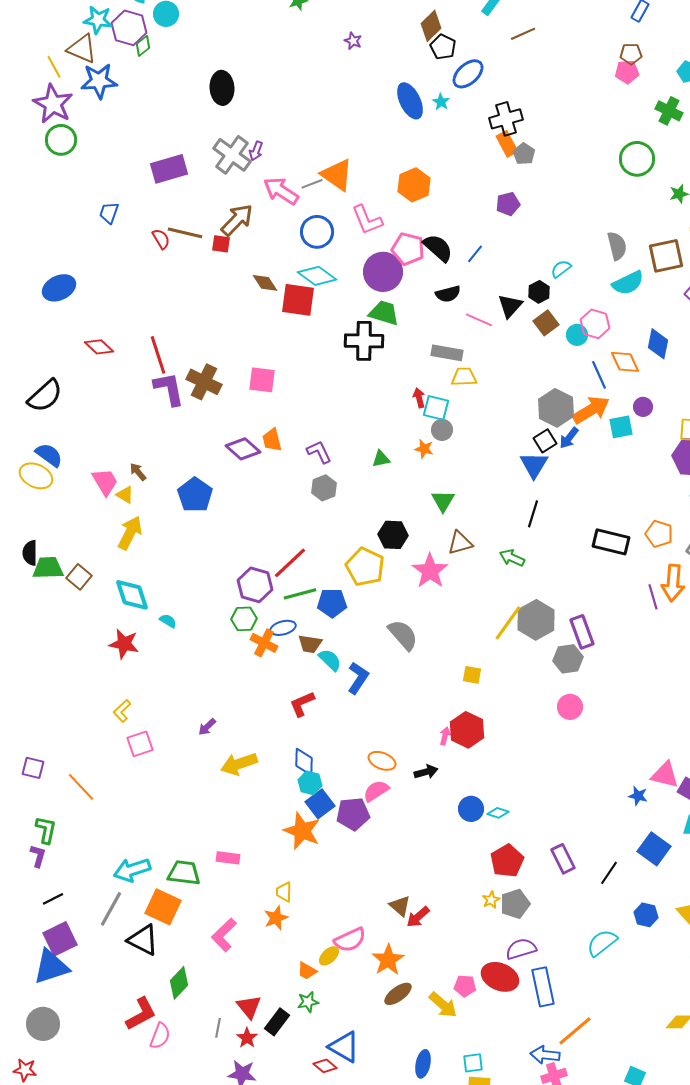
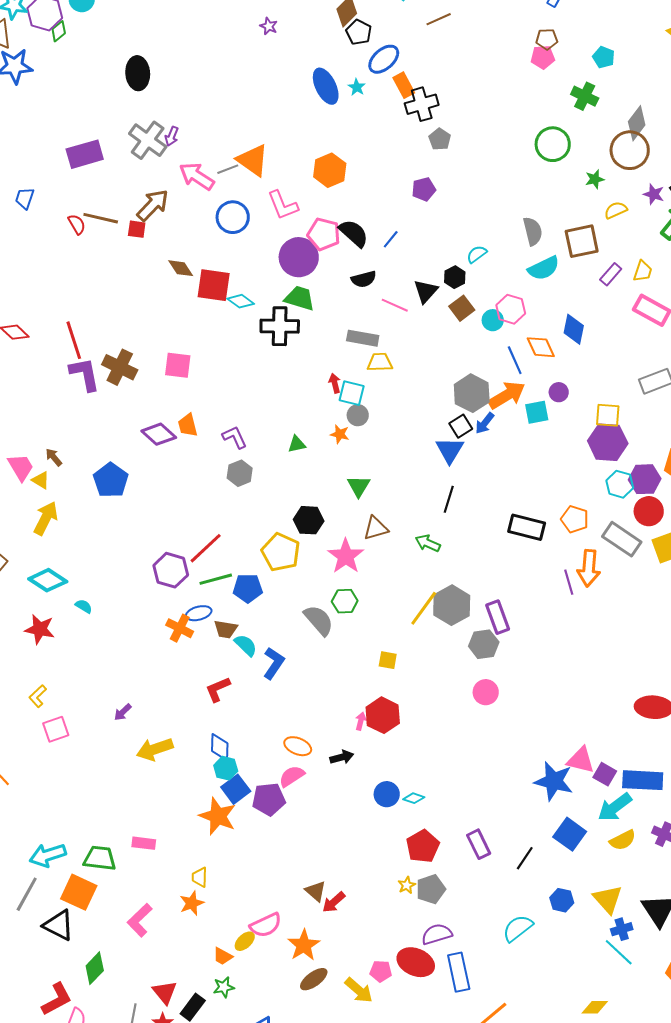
orange rectangle: (507, 144) -> (404, 85), moved
cyan diamond: (317, 276) -> (241, 301), moved, size x0.7
cyan diamond: (132, 595) -> (48, 580), turned -39
green hexagon: (244, 619) -> (345, 601), moved
blue star: (638, 796) -> (554, 781), size x2.0

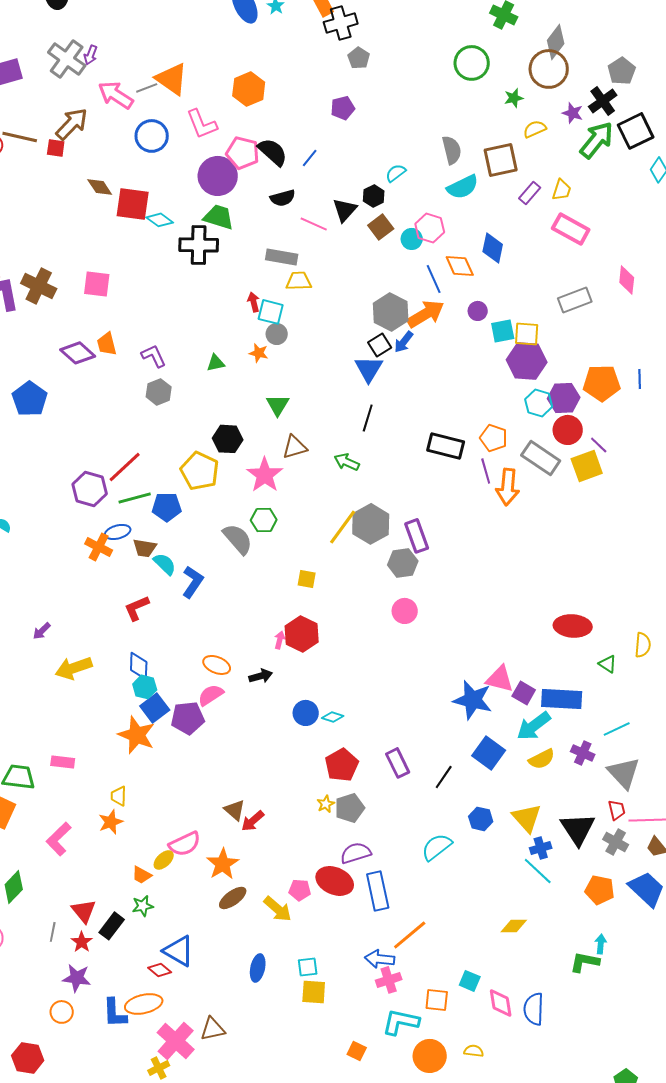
cyan square: (537, 412) -> (503, 331), moved
purple line: (569, 582) -> (486, 471), moved

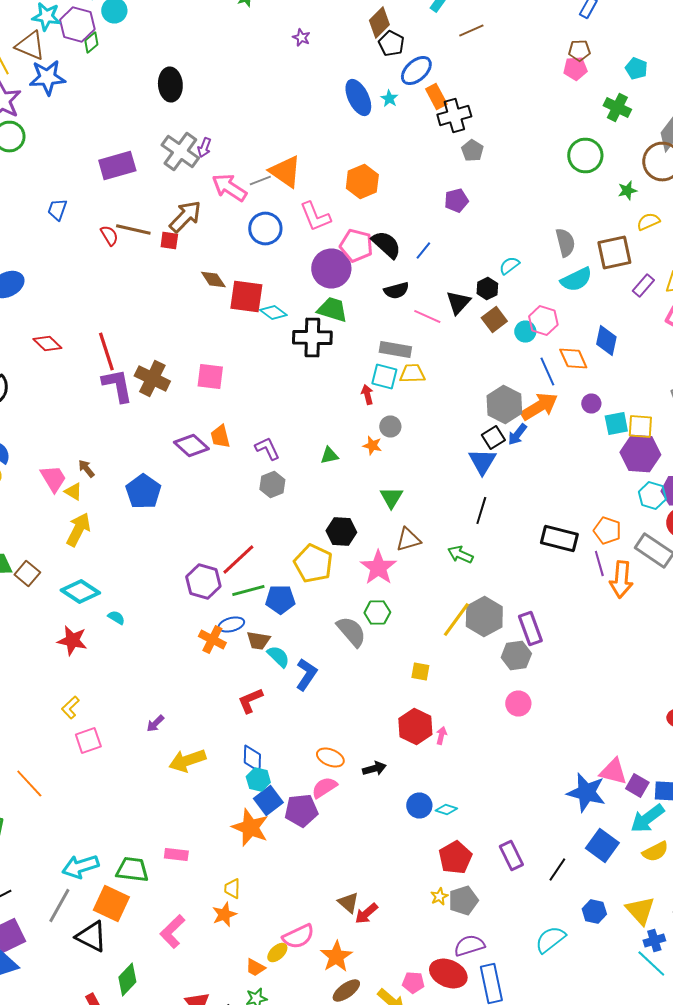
cyan square: (271, 312) -> (384, 376), moved
pink arrow: (280, 640) -> (441, 736), moved

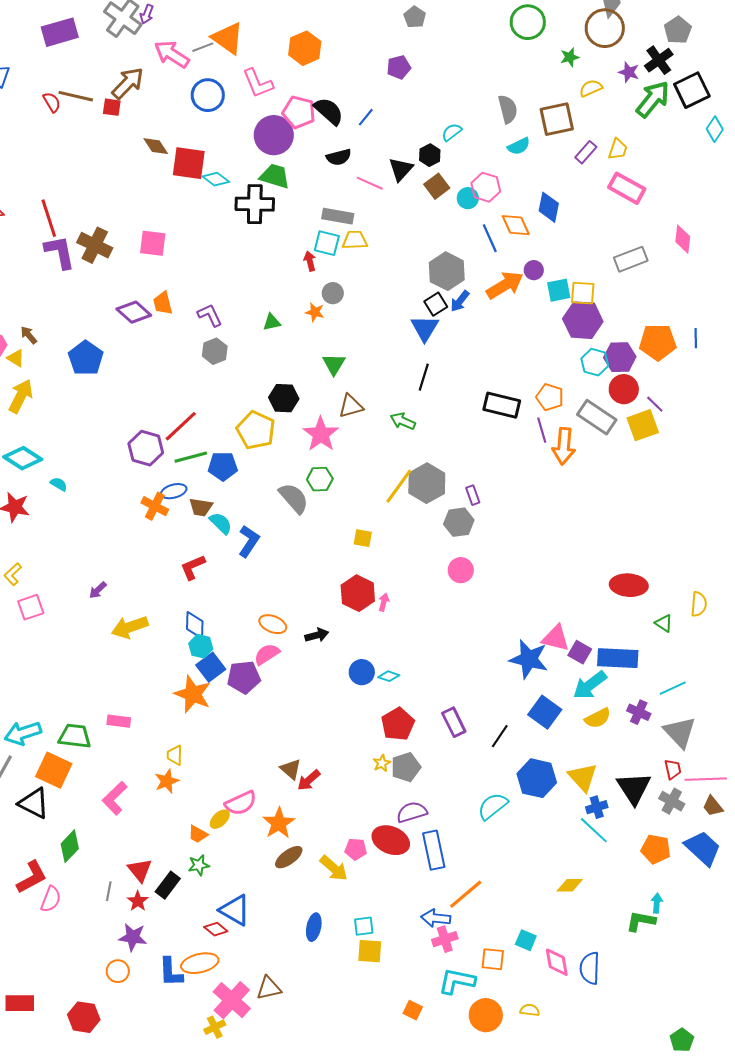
cyan semicircle: (576, 280) -> (519, 146), size x0.7
orange arrow: (539, 406) -> (505, 285), moved
purple rectangle: (530, 628) -> (473, 495), size x0.6
blue hexagon: (594, 912) -> (537, 778), size x1.6

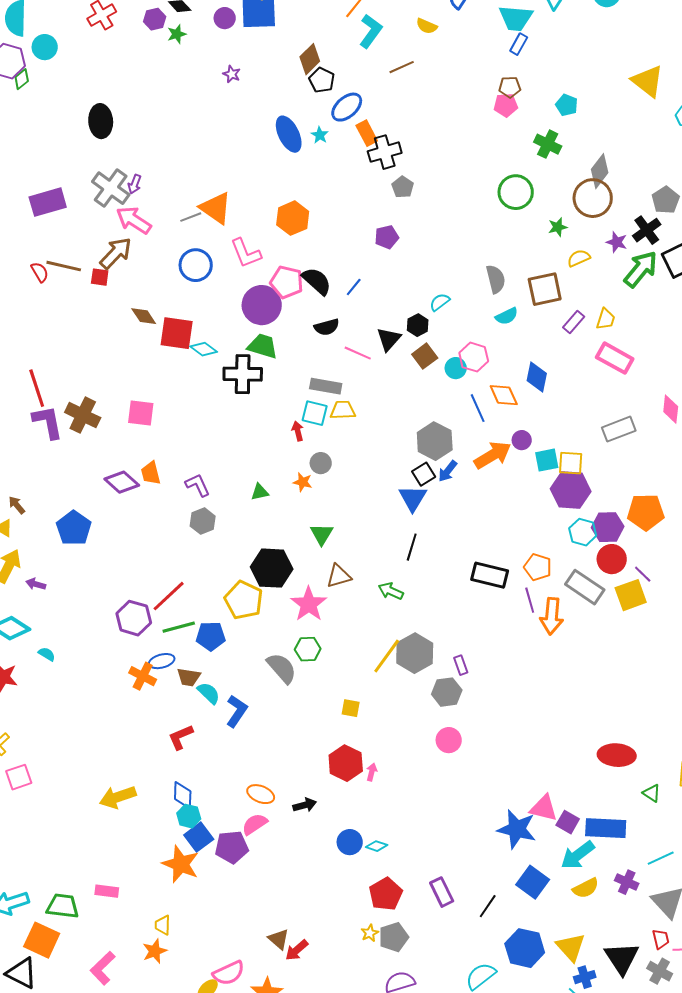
pink arrow: (172, 54) -> (134, 220), moved
black hexagon: (284, 398) -> (272, 568), size x1.4
purple arrow: (98, 590) -> (36, 584), moved, turned 60

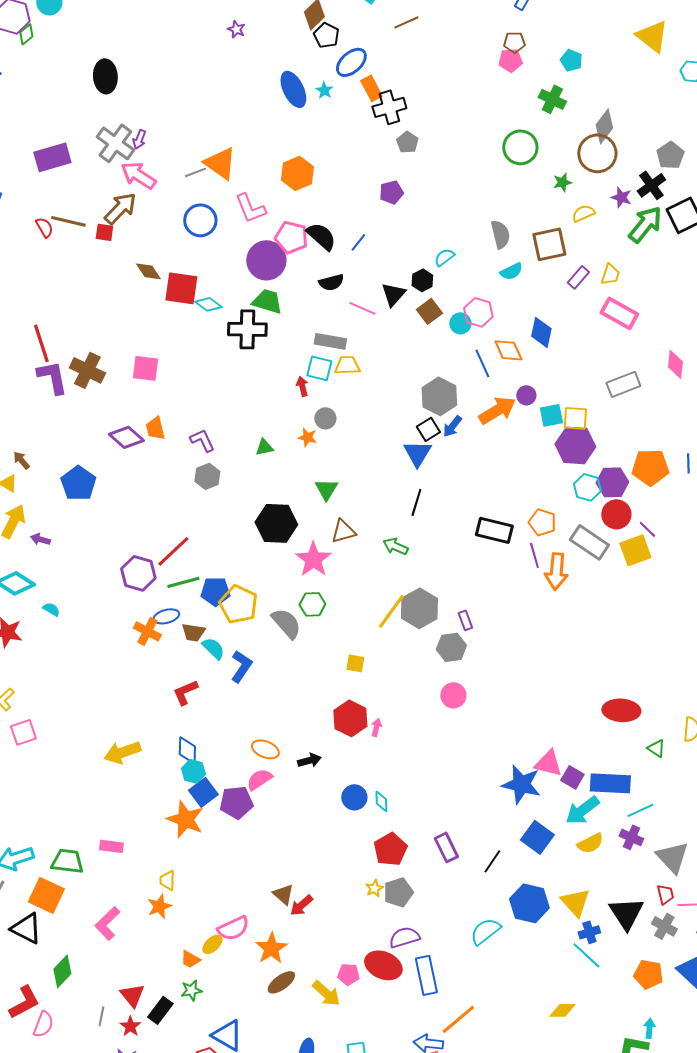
yellow pentagon: (244, 600) -> (238, 604), moved
cyan diamond: (377, 846) -> (381, 801), turned 70
cyan line: (661, 858) -> (640, 810), moved

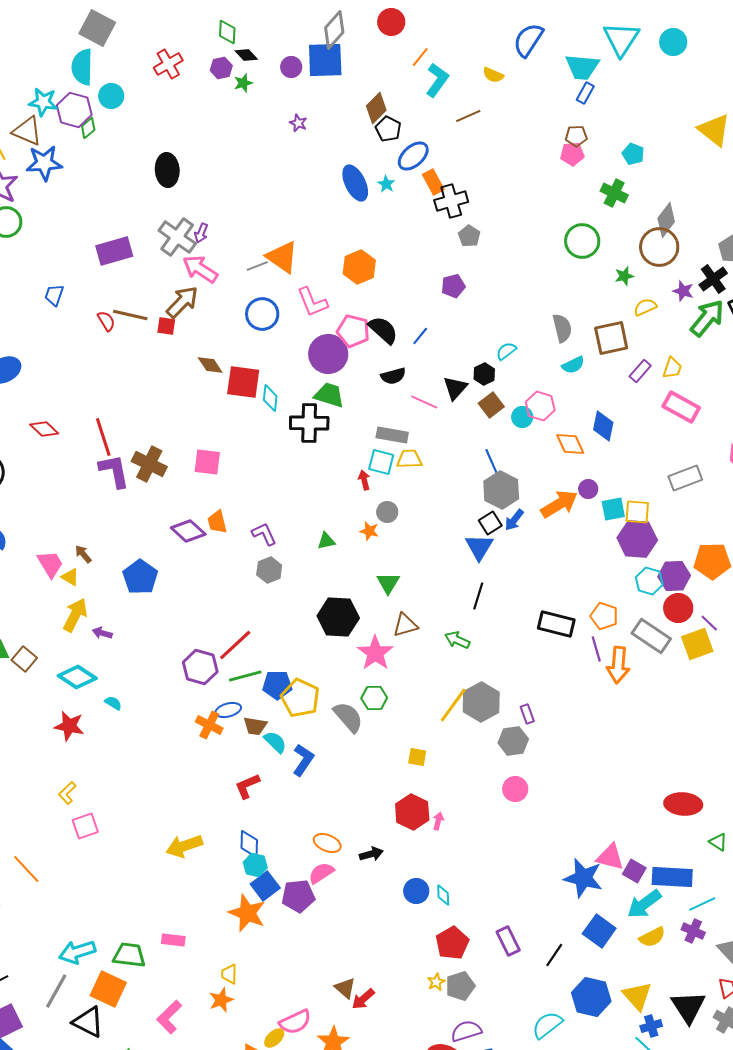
cyan diamond: (208, 304) -> (270, 398), turned 60
blue line: (482, 363) -> (492, 463), moved

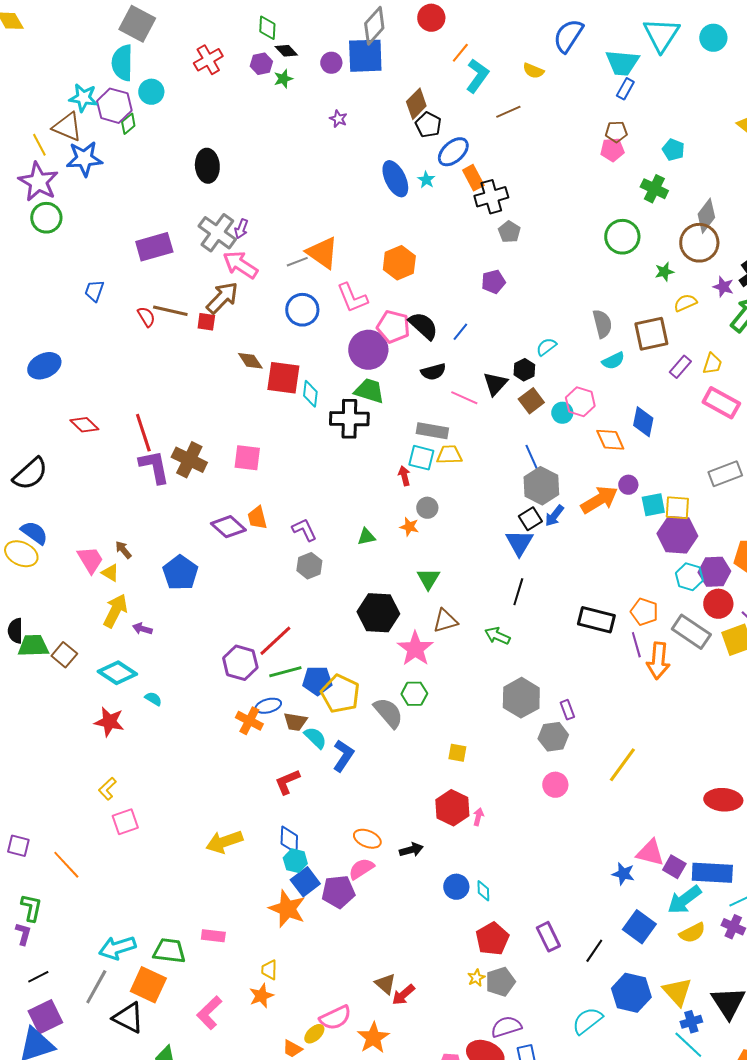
yellow line: (453, 705) -> (622, 765), moved
blue star: (583, 878) -> (623, 874), size x0.6

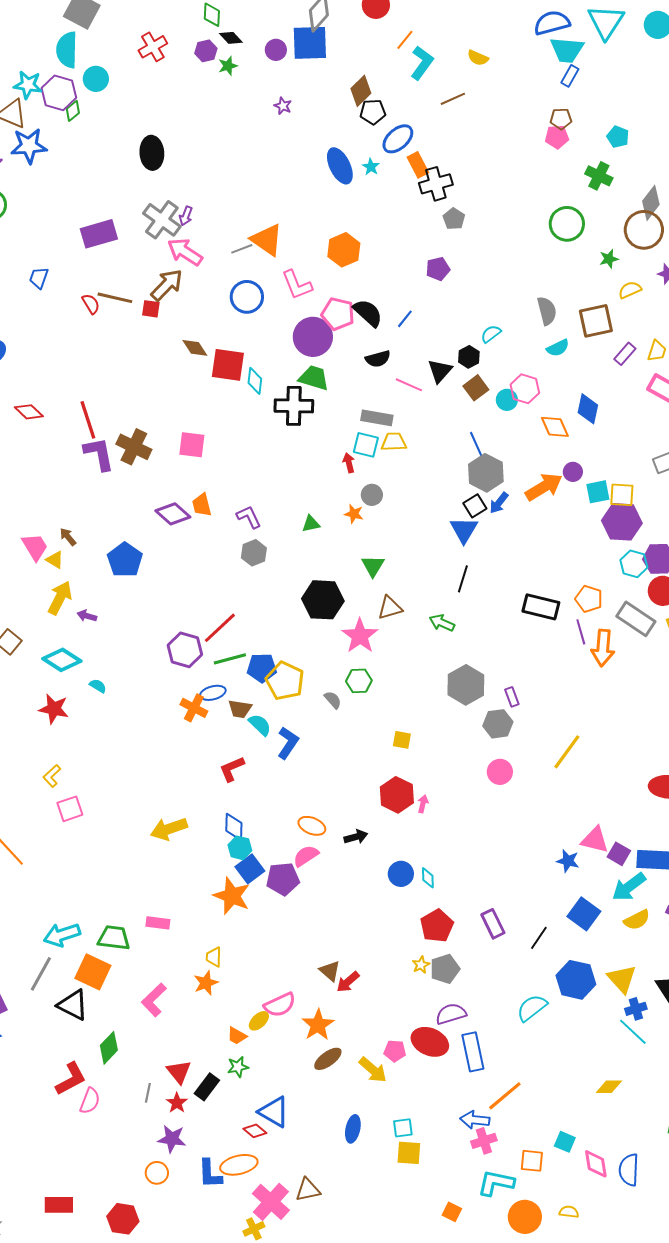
blue semicircle: (568, 36) -> (552, 23), moved, turned 42
black pentagon: (428, 125) -> (373, 112), turned -30
gray semicircle: (388, 713) -> (333, 700), size x0.6

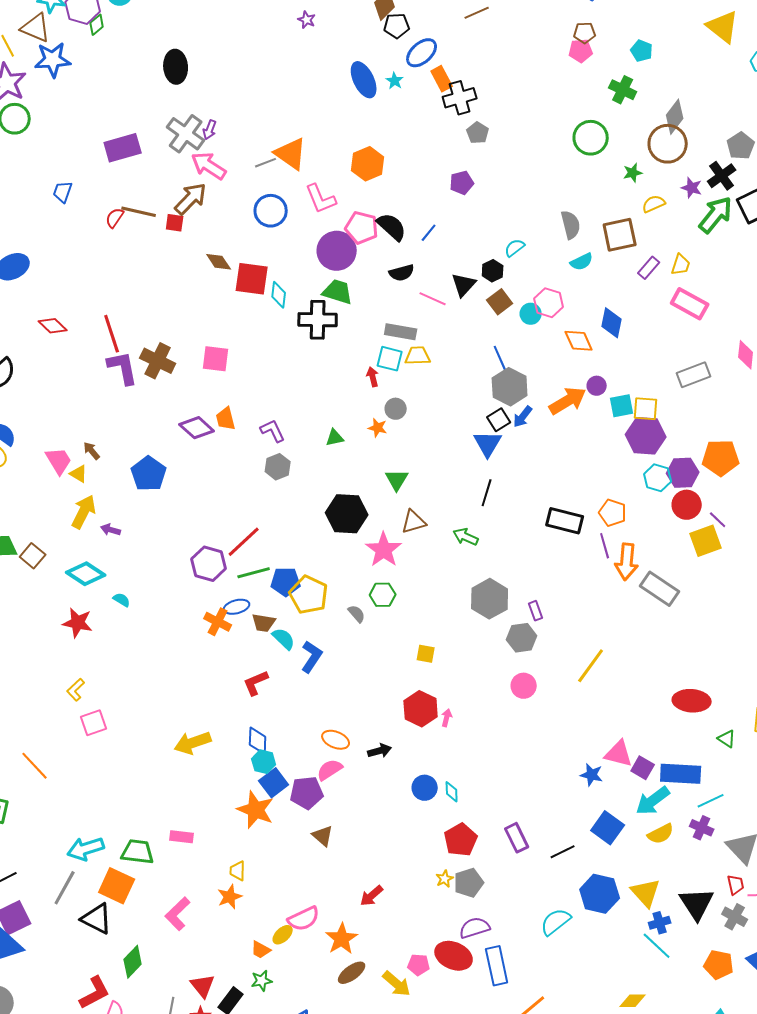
red semicircle: (91, 304) -> (115, 218), turned -115
gray rectangle: (636, 619) -> (660, 589), moved
black line: (539, 938) -> (563, 852), turned 30
brown triangle: (330, 971) -> (323, 836), moved

